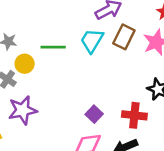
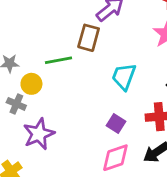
brown rectangle: (124, 37) -> (89, 38), moved
cyan trapezoid: (92, 41) -> (124, 77), moved

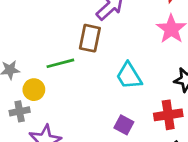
cyan trapezoid: (124, 77) -> (129, 76), turned -48
gray cross: (16, 104) -> (20, 111), turned -30

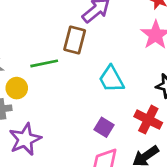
red cross: (168, 115) -> (148, 120), turned 32

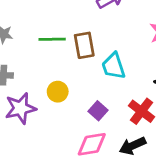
brown rectangle: (75, 40) -> (84, 45), moved, turned -35
yellow circle: (17, 88) -> (58, 92), moved

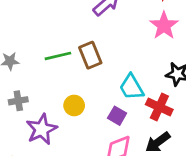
cyan trapezoid: (113, 66) -> (132, 87), moved

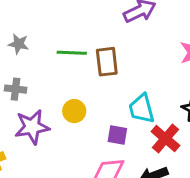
purple square: (117, 116) -> (117, 135), turned -36

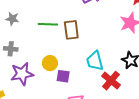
purple square: (117, 135) -> (63, 76), moved

